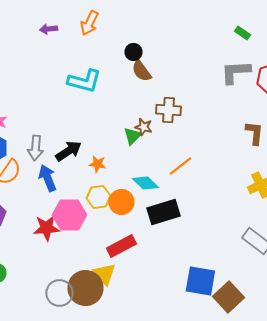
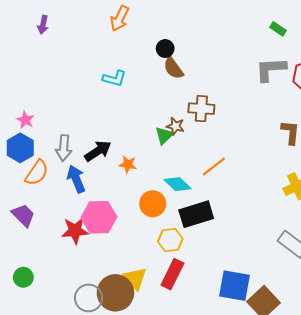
purple arrow: (48, 29) -> (43, 25), moved, turned -72
cyan L-shape: (84, 81) -> (114, 79), size x0.7
yellow hexagon: (98, 197) -> (170, 240), moved
red rectangle: (121, 246) -> (172, 274), moved, turned -36

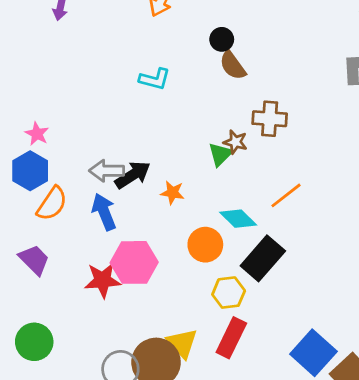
gray arrow: (64, 148) -> (107, 171), moved, turned 85
black rectangle: (196, 214) -> (263, 258), turned -32
green circle: (23, 277) -> (34, 342), size x1.4
blue square: (234, 286) -> (313, 353), turned 32

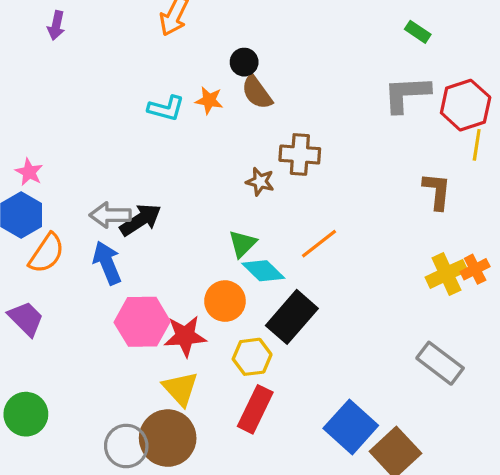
green triangle: (220, 154) -> (243, 244), moved
orange star: (172, 193) -> (209, 100), moved
red star: (103, 280) -> (185, 336), moved
yellow triangle: (182, 343) -> (180, 389), moved

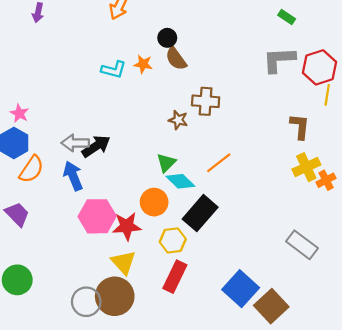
yellow cross: (446, 274) -> (306, 167), moved

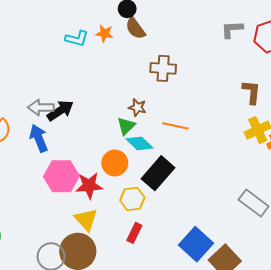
gray L-shape: (279, 60) -> (232, 29), size x0.7
brown star: (178, 120) -> (137, 107), moved
orange line: (219, 163) -> (175, 126), turned 50
red rectangle: (175, 277) -> (134, 233), size x0.7

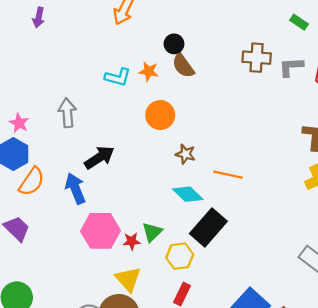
brown cross: (163, 68) -> (257, 58), moved
gray arrow: (41, 107) -> (67, 113), moved, turned 85
green triangle: (126, 126) -> (152, 232), moved
orange circle: (115, 163) -> (160, 115), moved
red star: (89, 186) -> (132, 241), size x0.6

